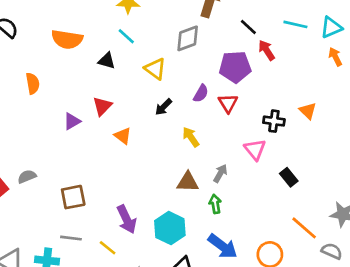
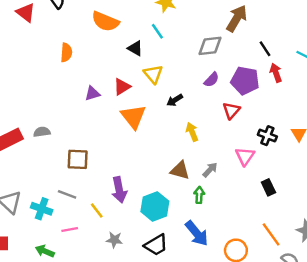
yellow triangle: (155, 69) -> (153, 74), moved
purple semicircle: (201, 93) -> (212, 80), moved
orange triangle: (123, 136) -> (133, 117), size x1.6

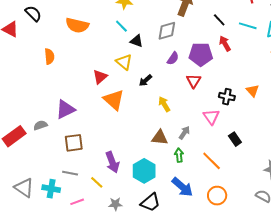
black triangle: (135, 48) -> (137, 41), moved
black line: (265, 49) -> (219, 20), moved
purple triangle: (92, 93) -> (65, 109), moved, size x1.5
orange line: (271, 234) -> (212, 161), moved

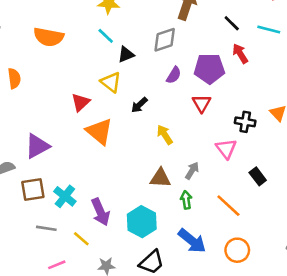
black triangle: (137, 41) -> (126, 54), turned -40
brown square: (74, 143) -> (33, 189), moved
cyan cross: (51, 189) -> (65, 196), moved, turned 30

